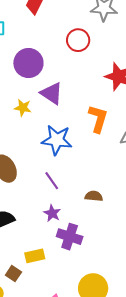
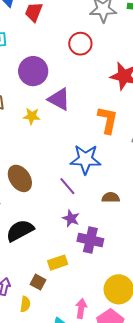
blue star: (57, 140) -> (86, 159), moved

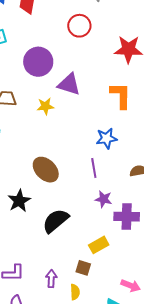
blue star: (86, 159) -> (107, 138), size x0.7
purple line: (67, 186) -> (94, 168), turned 42
pink arrow: (81, 308) -> (131, 286), turned 114

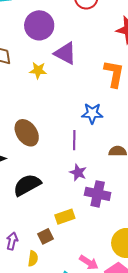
brown square: (83, 268) -> (45, 236), turned 35

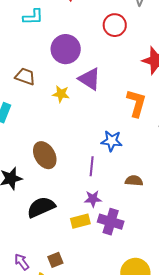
purple star: (78, 172) -> (93, 199), turned -30
yellow rectangle: (65, 217) -> (80, 221), moved
purple arrow: (12, 241) -> (22, 262), turned -54

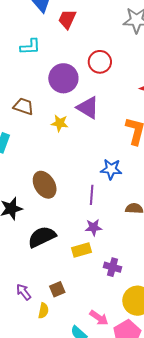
red circle: (115, 25) -> (100, 62), moved
purple cross: (111, 222) -> (113, 267), moved, size x0.7

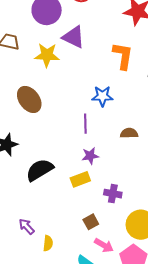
yellow star: (60, 123) -> (47, 55), size x1.4
brown ellipse: (45, 185) -> (29, 99), moved
brown square: (57, 289) -> (91, 222), moved

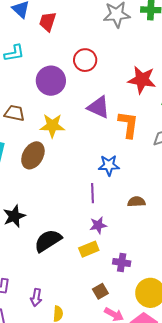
purple triangle: (74, 37) -> (99, 107), moved
brown ellipse: (29, 99) -> (33, 155), moved, turned 68
purple arrow: (27, 226) -> (36, 297), turned -126

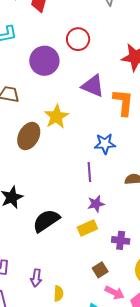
yellow star: (52, 126) -> (56, 117), moved, turned -30

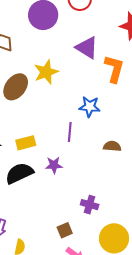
purple star: (96, 204) -> (54, 165), moved
yellow rectangle: (87, 228) -> (26, 143), moved

